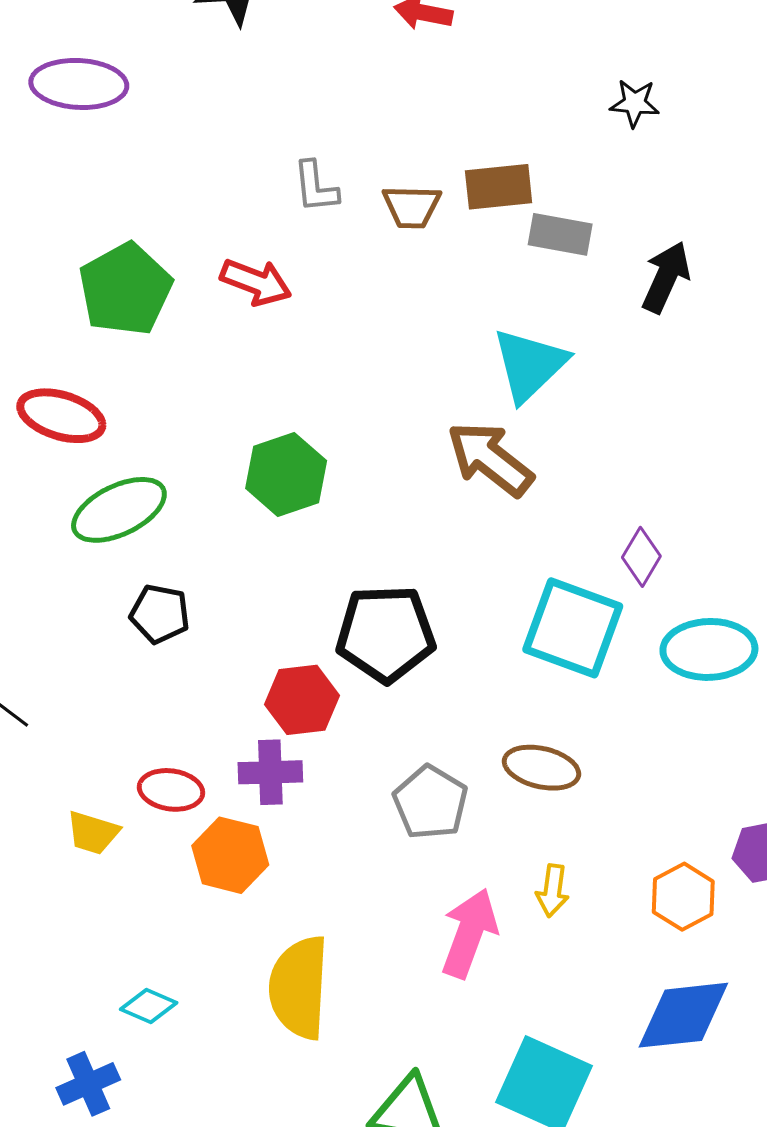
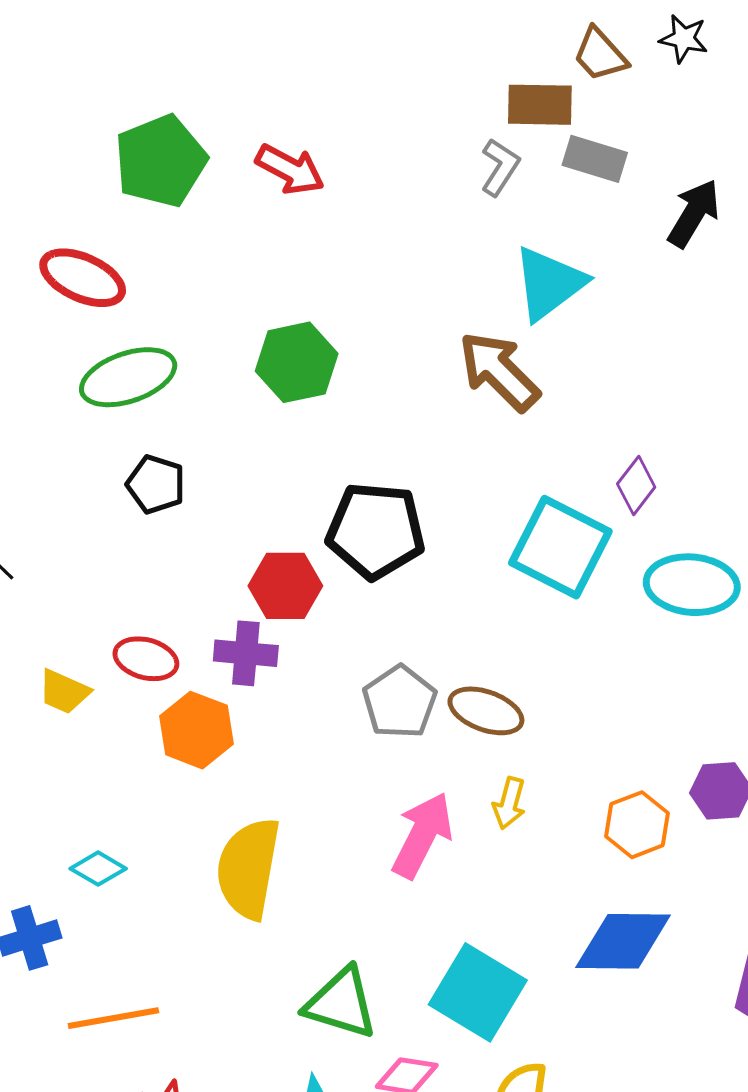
gray L-shape: (316, 187) -> (500, 167), moved, turned -148
brown trapezoid: (412, 207) -> (600, 55), moved, turned 40
brown ellipse: (541, 768) -> (486, 711), moved

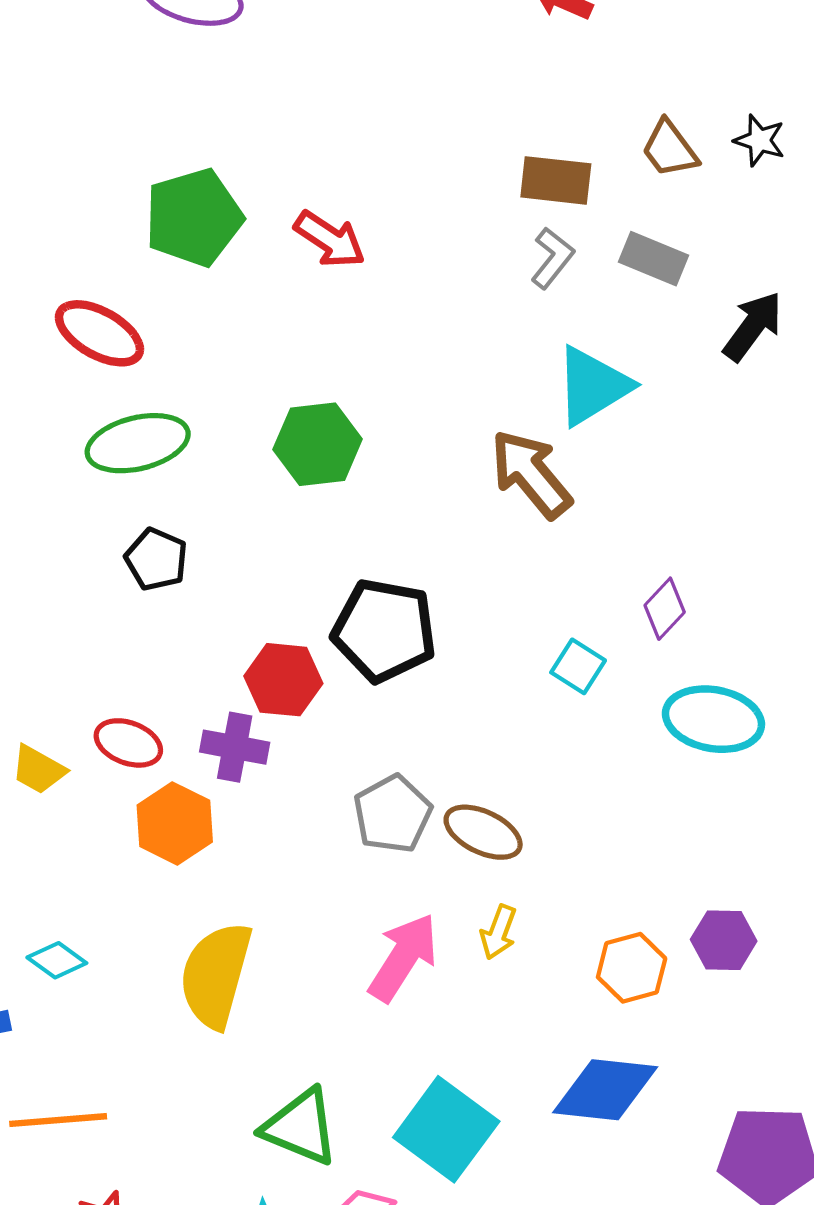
brown rectangle: (540, 105) -> (556, 180), moved
cyan square: (560, 547) -> (578, 666), size x0.5

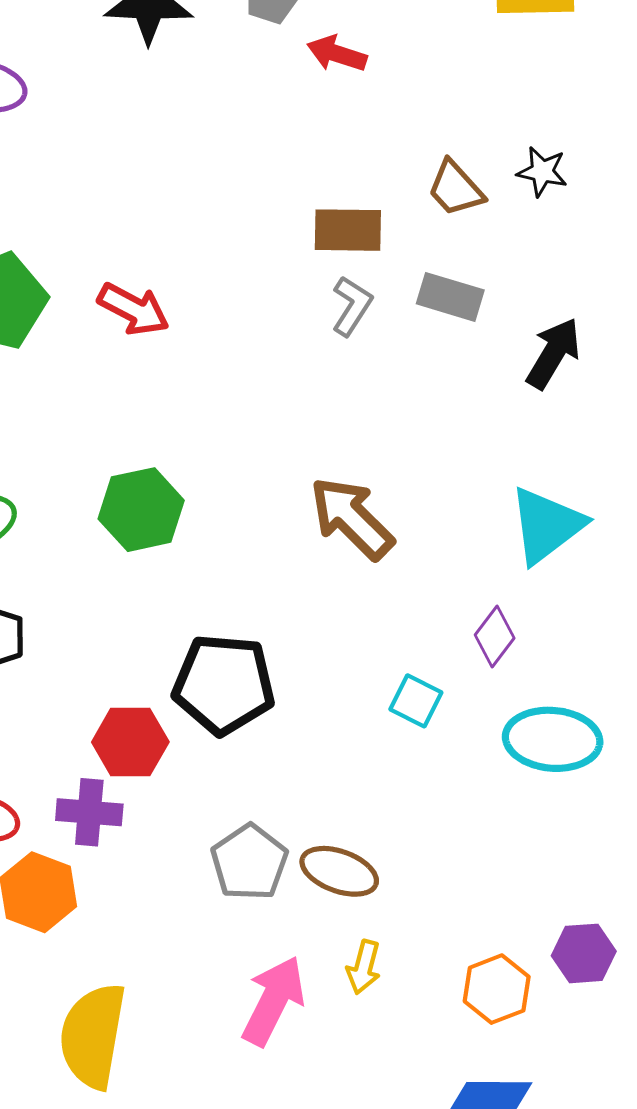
cyan triangle: (593, 386) -> (546, 525), moved

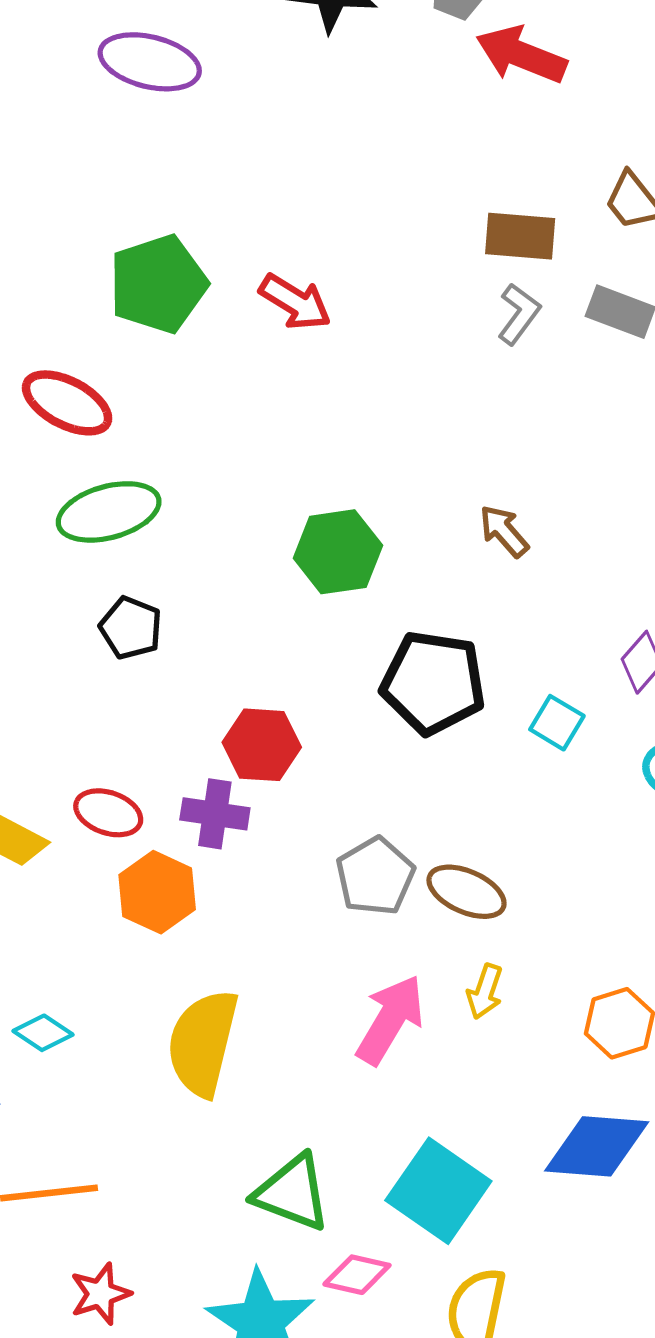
red arrow: (337, 54) -> (521, 55), size x1.5
green hexagon: (141, 510) -> (338, 552), moved
brown arrow: (352, 518) -> (504, 531), size x0.6
black pentagon: (224, 684) -> (433, 683), moved

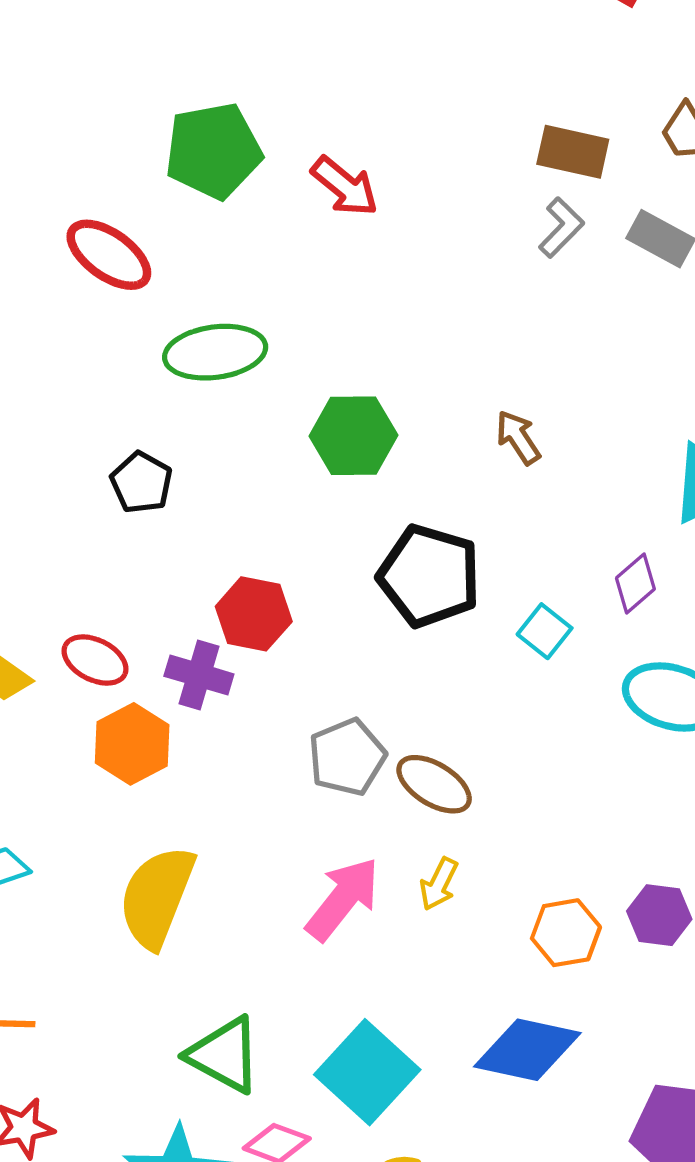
green ellipse: (109, 512) -> (215, 352), moved

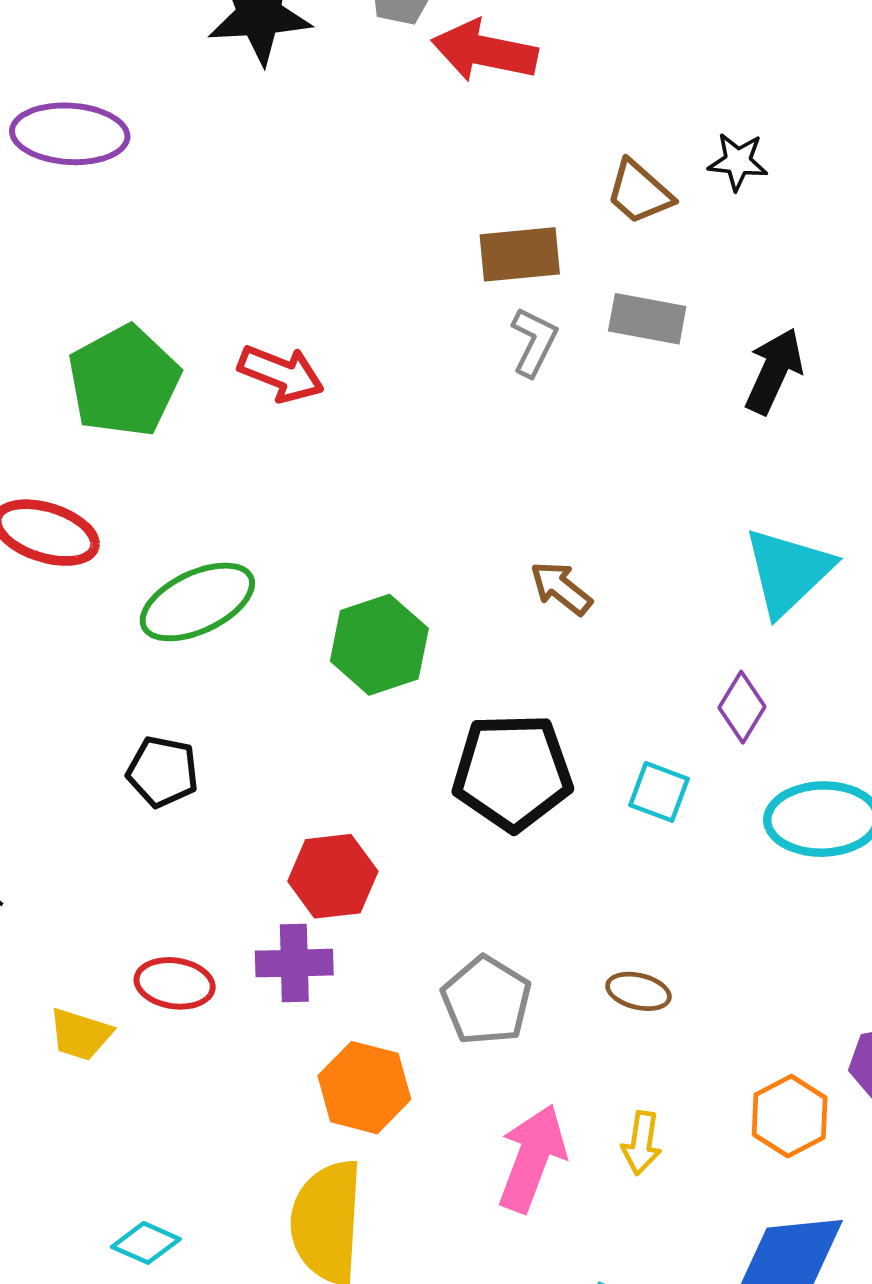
orange hexagon: (132, 744) -> (364, 1088), moved
brown ellipse: (434, 784) -> (638, 991), moved, size x0.7
yellow arrow: (439, 884) -> (642, 1143), moved

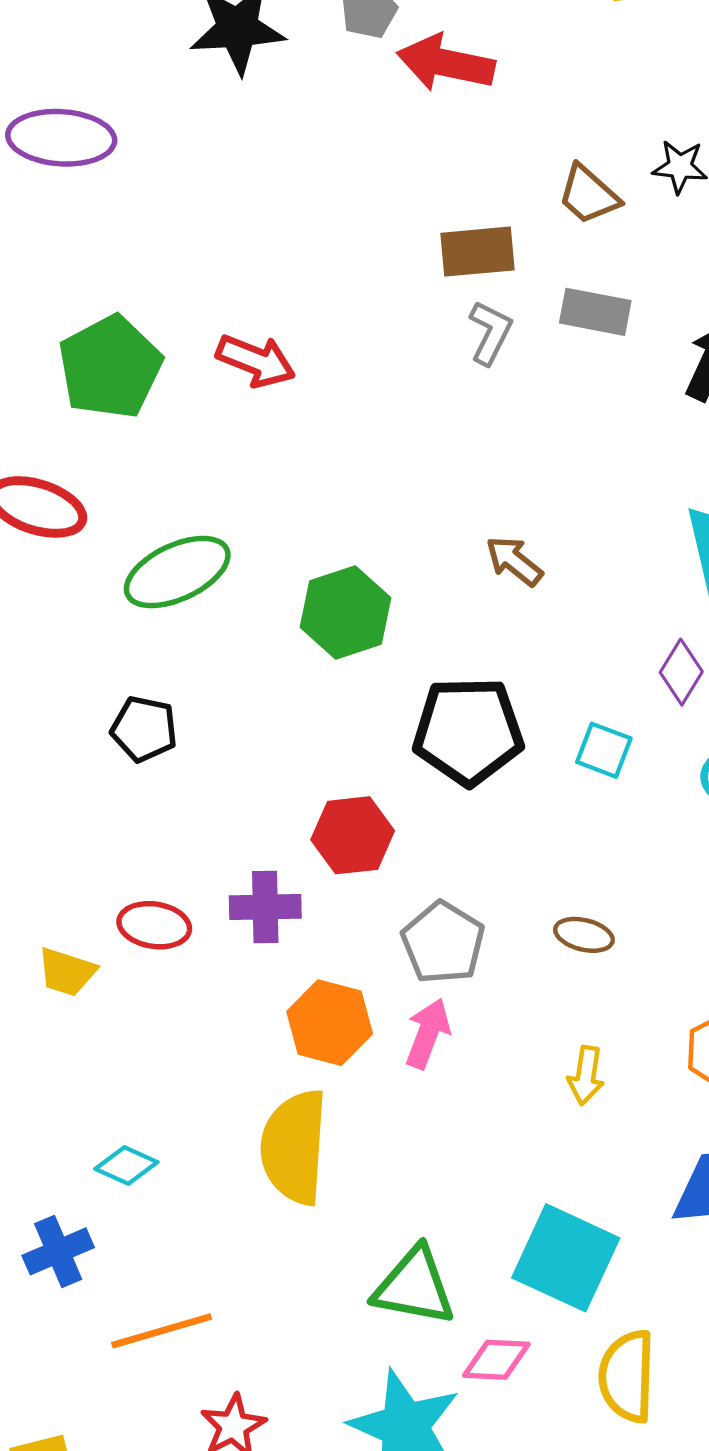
red hexagon: (333, 876) -> (353, 835), moved
pink arrow: (532, 1158) -> (428, 1033), moved, size x0.7

